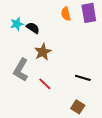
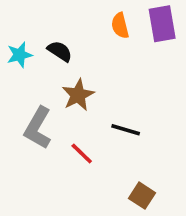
cyan star: (17, 24) -> (20, 55), moved
black line: (83, 78) -> (126, 130), moved

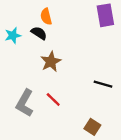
orange semicircle: (120, 26) -> (46, 17), moved
gray L-shape: (38, 128) -> (25, 103), moved
black line: (126, 130) -> (103, 84), moved

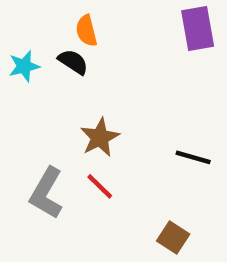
brown star: (51, 62) -> (100, 137), moved

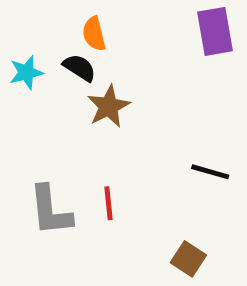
brown star: (100, 137) -> (109, 106), moved
red line: (100, 186) -> (109, 203), turned 40
gray L-shape: (46, 193) -> (50, 211), turned -36

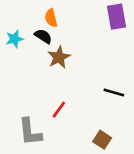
red line: (109, 203) -> (59, 110), turned 42
gray L-shape: (50, 211) -> (30, 132), moved

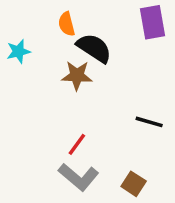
black semicircle: (43, 36) -> (94, 48), moved, size x1.5
brown star: (59, 57) -> (77, 76), turned 30
gray L-shape: (30, 132) -> (79, 177), moved, turned -44

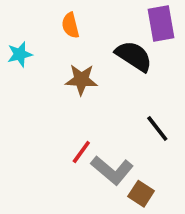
black semicircle: (94, 48) -> (134, 56), moved
black line: (149, 122) -> (157, 129), turned 36
gray L-shape: (79, 177) -> (112, 170), moved

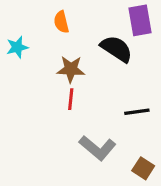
black line: (157, 129) -> (137, 112), turned -60
red line: (81, 152) -> (71, 99), moved, turned -30
brown square: (141, 194) -> (143, 168), moved

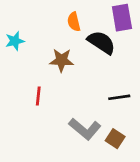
orange semicircle: (61, 22) -> (74, 22), moved
red line: (71, 99) -> (38, 96), moved
brown square: (143, 168) -> (115, 139), moved

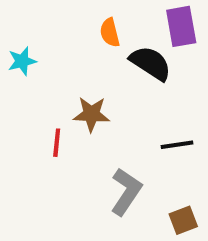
brown star: (62, 60) -> (91, 114), moved
gray L-shape: (85, 129) -> (126, 192), turned -96
brown square: (115, 139) -> (183, 220), moved, turned 36

